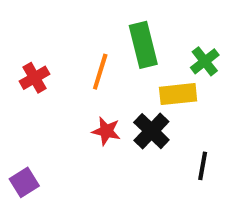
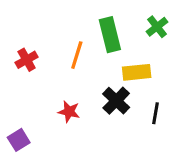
green cross: (205, 61) -> (157, 27), moved
red star: (106, 131) -> (69, 112), moved
black line: (203, 166) -> (155, 113), moved

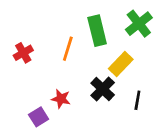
green cross: (157, 27) -> (139, 24), size x1.4
yellow rectangle: (137, 72) -> (121, 64), turned -40
purple square: (19, 140) -> (39, 117), moved

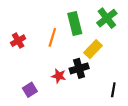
black cross: (103, 89) -> (79, 68), turned 30
red star: (61, 99) -> (59, 76), moved
black line: (137, 100) -> (113, 90), moved

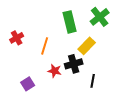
orange line: (52, 37) -> (45, 46), moved
black line: (113, 90) -> (93, 81), moved

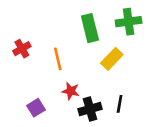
green cross: (100, 17) -> (129, 22), turned 30
orange line: (45, 46) -> (58, 59), turned -30
black cross: (74, 64) -> (90, 109), moved

